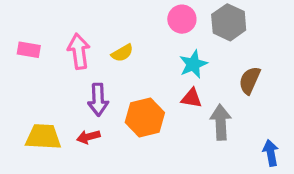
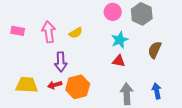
orange hexagon: (145, 117) -> (78, 87), moved
gray arrow: (221, 122) -> (127, 94), moved
blue arrow: (271, 153) -> (157, 91), moved

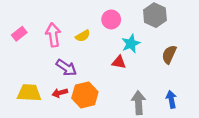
pink circle: (113, 12) -> (111, 19), moved
pink rectangle: (18, 31) -> (19, 34), turned -48
red triangle: (119, 61) -> (119, 62), moved
purple arrow: (61, 62) -> (66, 68), turned -54

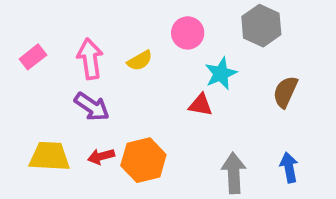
purple arrow: (66, 68) -> (92, 107), moved

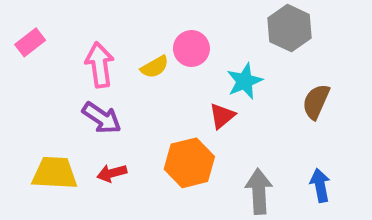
pink circle: (188, 33) -> (191, 48), moved
pink rectangle: (33, 57) -> (30, 42), moved
red triangle: (201, 105) -> (222, 116), turned -50
orange hexagon: (143, 160) -> (189, 163), moved

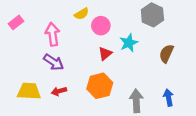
yellow semicircle: (155, 67) -> (82, 14), moved
red triangle: (222, 116) -> (105, 54), moved

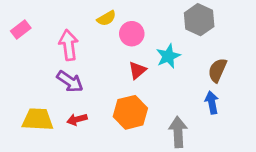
blue arrow: (169, 98) -> (212, 103), moved

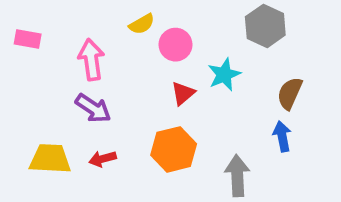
pink rectangle: (21, 29) -> (28, 39), turned 48

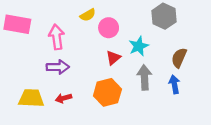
pink rectangle: (28, 39) -> (17, 24), size x1.6
purple arrow: (93, 108) -> (58, 67), turned -35
gray arrow: (237, 176) -> (144, 77), moved

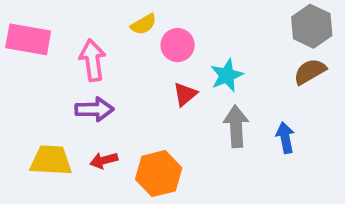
gray hexagon: (164, 16) -> (312, 26), moved
brown semicircle: (179, 58) -> (310, 72), moved, turned 36
orange hexagon: (107, 92) -> (159, 174), moved

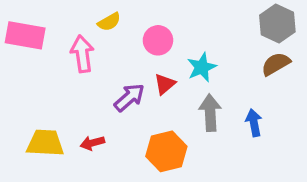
yellow semicircle: (144, 24) -> (109, 22), moved
purple arrow: (94, 109) -> (129, 98), moved, turned -40
orange hexagon: (159, 174) -> (166, 151), moved

